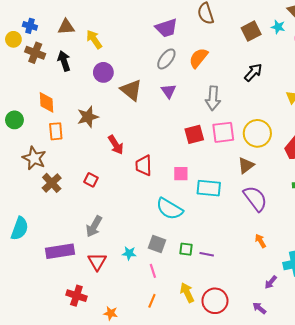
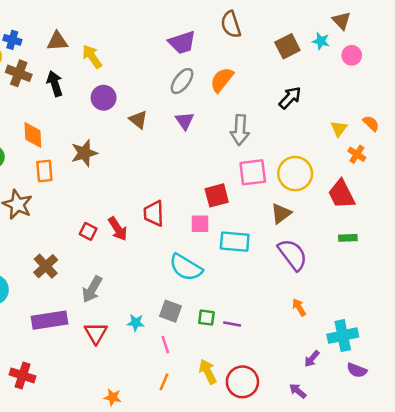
brown triangle: (131, 90) -> (138, 120), size x0.7
red square: (194, 134) -> (217, 195), moved
red arrow: (116, 145) -> (118, 229), moved
brown cross: (52, 183) -> (46, 266), moved
red cross: (76, 296) -> (23, 375), moved

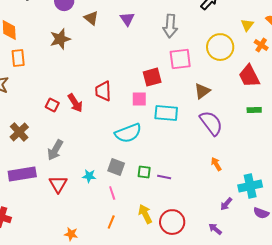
brown star: (84, 153) -> (60, 39), moved
yellow circle: (295, 174) -> (220, 47), moved
cyan semicircle: (186, 267) -> (128, 133), turned -52

